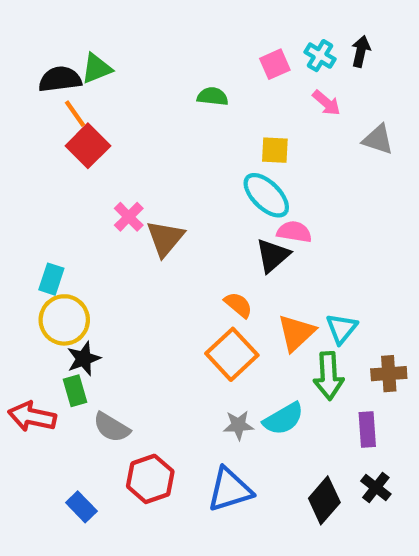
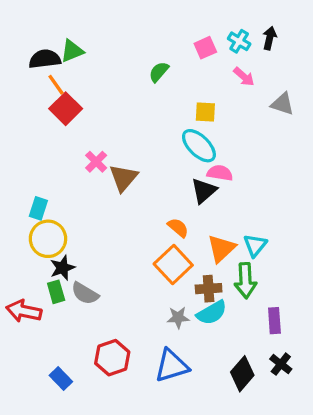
green semicircle: (213, 96) -> (159, 72), turned -55
brown cross: (389, 374) -> (209, 289), moved
gray semicircle: (112, 427) -> (85, 293), moved

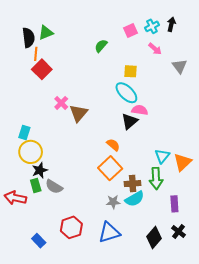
cyan cross: (239, 41) -> (152, 26), turned 32
black semicircle: (45, 59) -> (29, 38), turned 90
orange line: (56, 85) -> (36, 54), turned 40
gray triangle: (282, 104) -> (180, 66), turned 35
orange triangle: (221, 248) -> (183, 162), moved

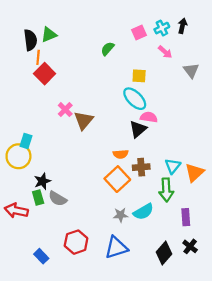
orange semicircle: (113, 145) -> (121, 154), turned 136
yellow circle: (31, 152) -> (18, 156), moved
brown cross: (133, 184) -> (141, 167), moved

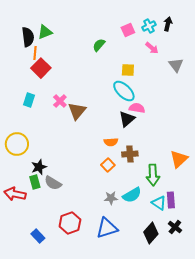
cyan rectangle: (26, 141) -> (29, 100), moved
cyan triangle: (173, 166) -> (159, 203), moved, turned -35
orange square: (117, 179) -> (108, 165), size x0.6

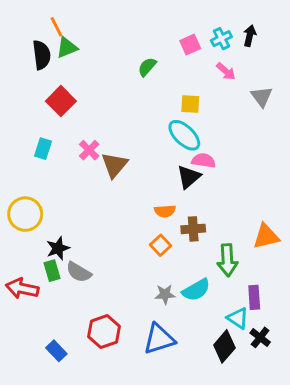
orange line: (35, 53) -> (56, 27), moved, turned -32
orange triangle: (179, 159) -> (266, 236), turned 30
cyan triangle: (159, 203) -> (238, 318), moved

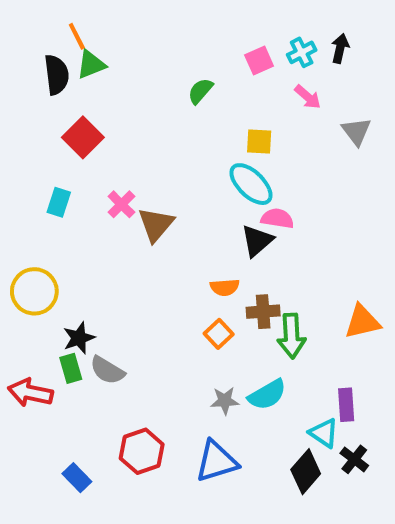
green arrow: (227, 260) -> (291, 336), moved

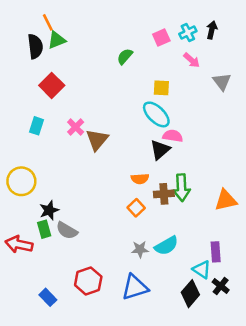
green arrow: (291, 336) -> (182, 188), moved

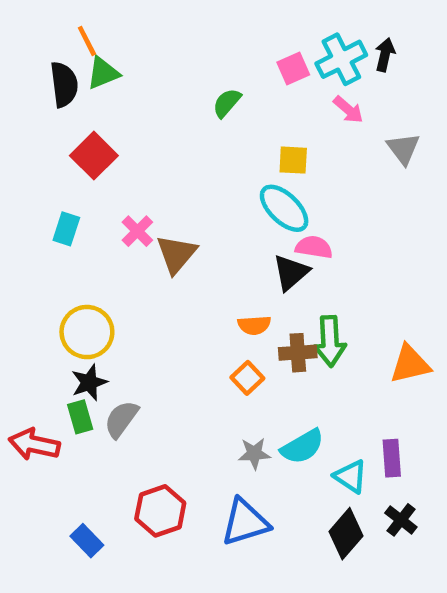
cyan cross: (188, 32) -> (341, 59), size x1.5
yellow circle: (21, 181) -> (87, 332), moved
gray semicircle: (67, 230) -> (121, 419), turned 95
cyan triangle: (202, 270) -> (351, 476), moved

